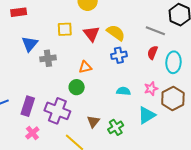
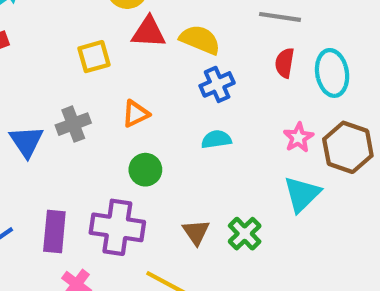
red triangle: (91, 34) -> (149, 32), moved, turned -36
blue triangle: (30, 44) -> (26, 141), moved
orange triangle: (85, 67) -> (136, 114), moved
cyan semicircle: (123, 91) -> (216, 139), moved

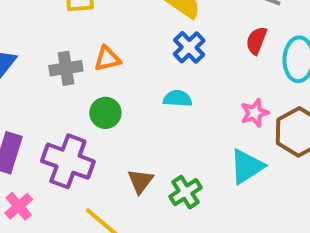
blue cross: (217, 84) -> (189, 47), turned -32
gray cross: (73, 124) -> (66, 68), moved

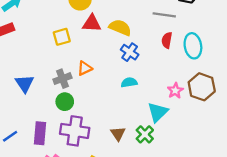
green circle: (105, 113) -> (65, 102), moved
pink star: (255, 113) -> (175, 91), moved
cyan triangle: (247, 167) -> (158, 112), moved

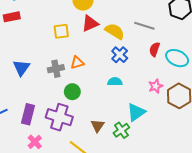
gray line: (164, 15) -> (144, 26), moved
red triangle: (92, 23) -> (90, 24), turned -36
cyan ellipse: (193, 46) -> (177, 58), turned -65
pink star: (175, 91) -> (156, 86), moved
green circle: (65, 102) -> (72, 92), moved

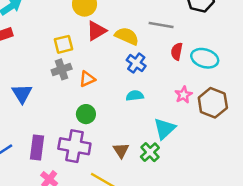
gray cross: (56, 69) -> (62, 69), moved

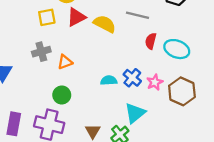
yellow square: (64, 44) -> (47, 17), moved
blue cross: (136, 63) -> (132, 78), moved

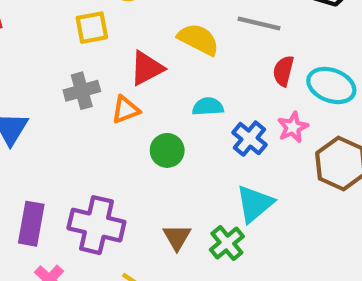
red triangle: (76, 17) -> (147, 68), moved
cyan semicircle: (109, 80) -> (208, 107), moved
pink star: (155, 82) -> (293, 127), moved
green circle: (62, 95) -> (167, 150), moved

